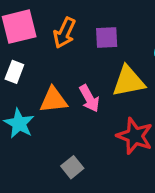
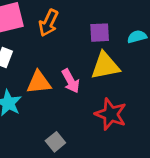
purple square: (107, 37) -> (100, 33), moved

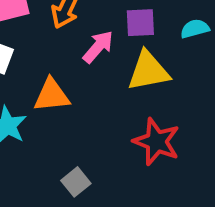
pink arrow: (71, 81) -> (98, 47), moved, turned -110

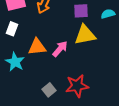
pink arrow: (98, 47) -> (60, 49), moved
red star: (157, 142) -> (77, 86), moved, turned -30

